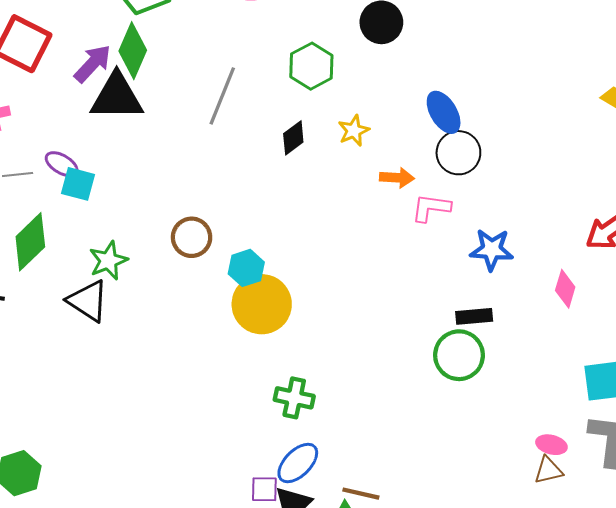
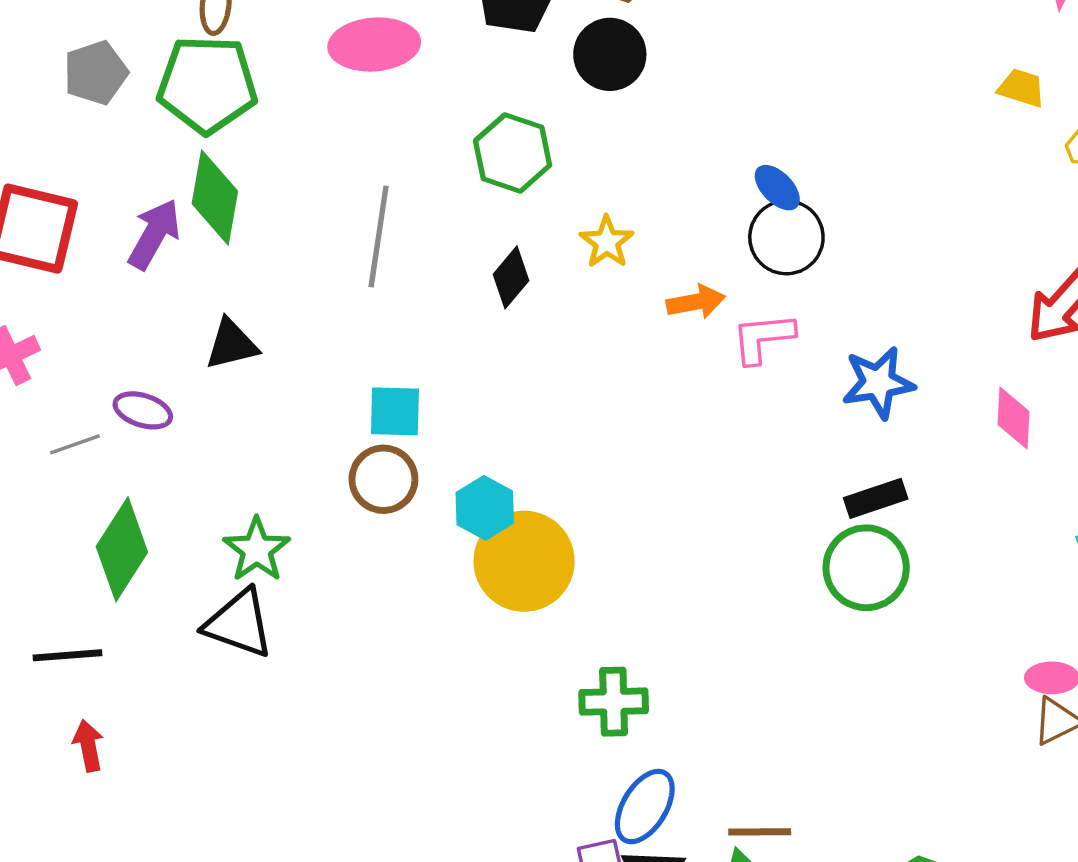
black triangle: (117, 97) -> (232, 344), moved, size x0.6
blue ellipse: (444, 112) -> (777, 188), moved, size x0.7
cyan square: (78, 184) -> (395, 411), moved

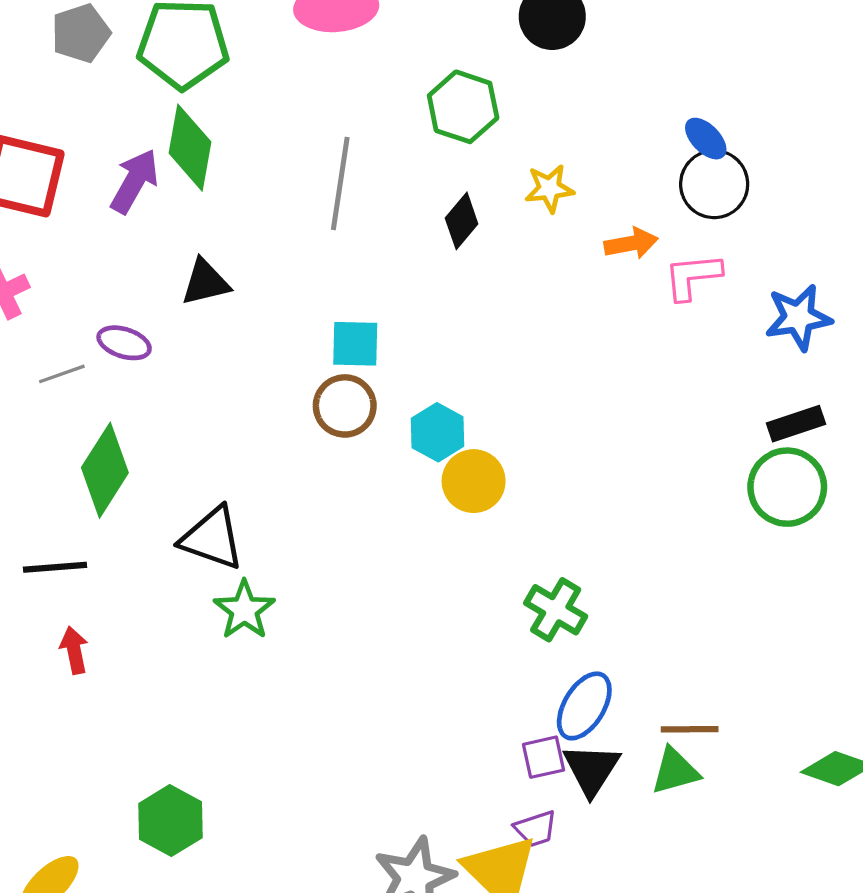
yellow star: (607, 242) -> (549, 188), turned 30
green star: (257, 550) -> (244, 610), moved
yellow circle: (524, 561) -> (474, 481), size x0.7
green cross: (614, 702) -> (556, 610), turned 32

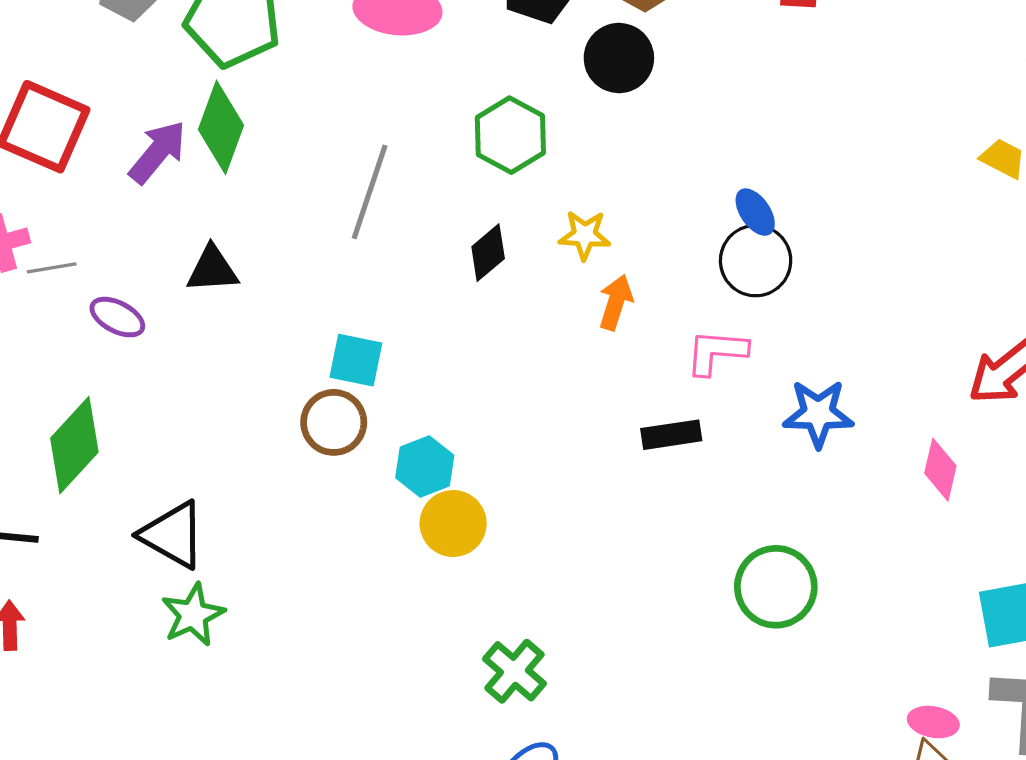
orange arrow: (631, 243) -> (616, 302), moved, turned -72
gray line: (62, 374) -> (52, 268), moved
black rectangle: (796, 424) -> (671, 435), moved

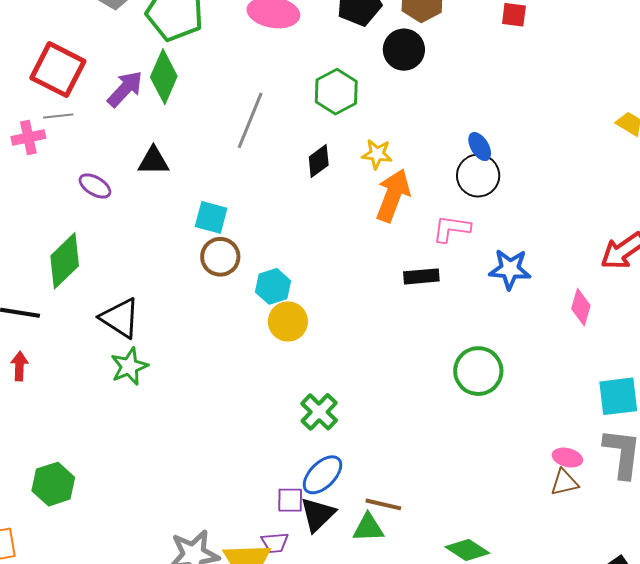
gray line: (52, 268) -> (58, 116), moved
orange arrow: (616, 302) -> (393, 195), size x1.6
cyan square: (356, 360) -> (211, 217), moved

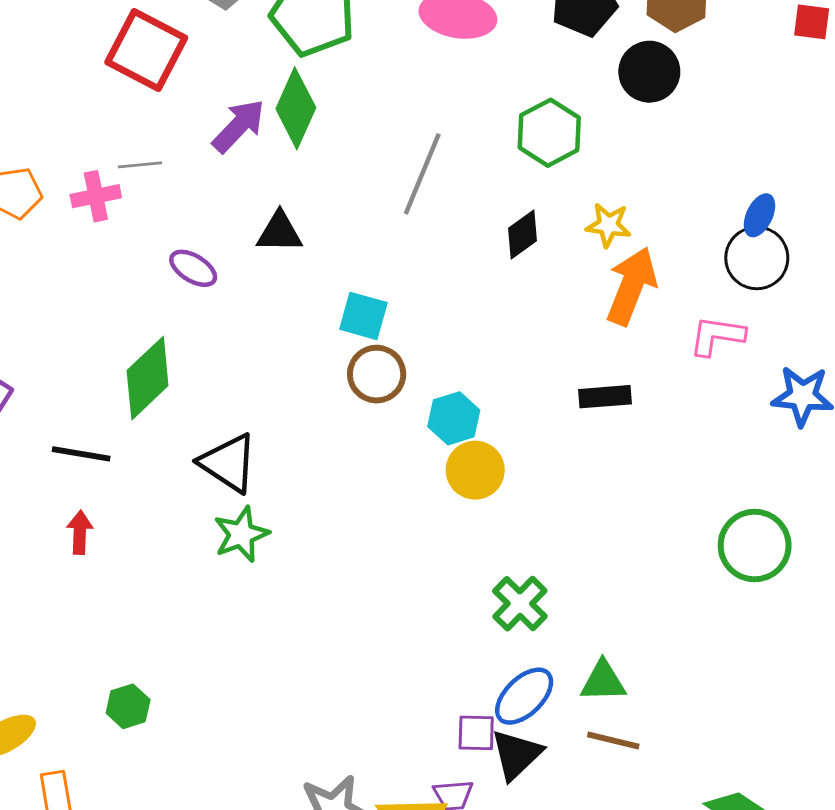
red square: (58, 70) -> (146, 50), moved
blue ellipse: (480, 147) -> (759, 215), turned 56
black rectangle: (421, 276) -> (605, 397), moved
green hexagon: (53, 484) -> (128, 706), size x0.7
green triangle: (368, 528) -> (603, 681), moved

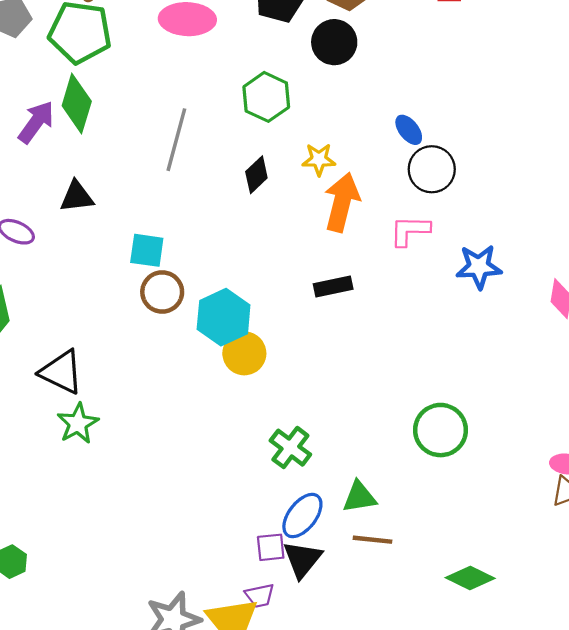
blue ellipse: (759, 215) -> (409, 130), moved, turned -56
cyan hexagon: (454, 418) -> (224, 317), size x1.4
green circle: (755, 545) -> (441, 430), moved

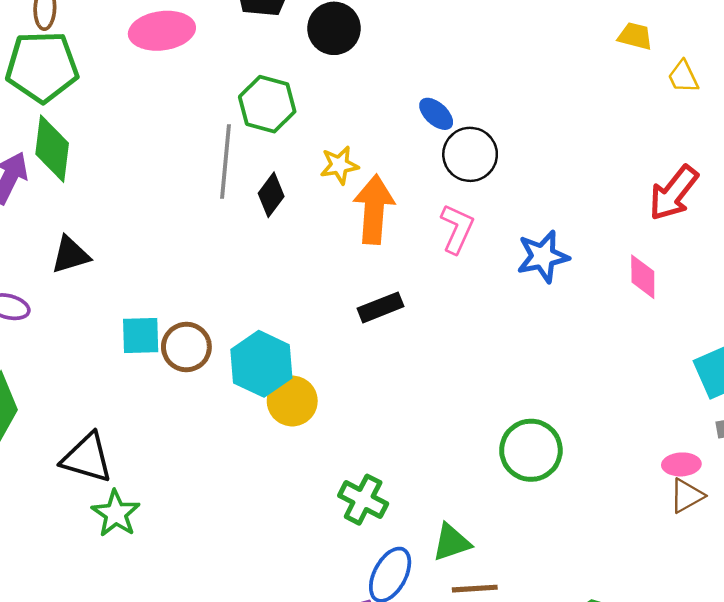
gray line: (176, 140) -> (225, 161), moved
pink L-shape: (410, 231) -> (457, 229), turned 123
cyan square: (147, 250) -> (141, 336), moved

